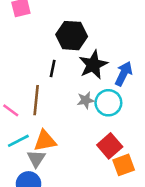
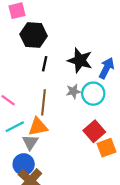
black hexagon: (72, 36) -> (34, 35), moved
black star: (93, 65) -> (80, 60), turned -30
brown line: (36, 100) -> (44, 102), moved

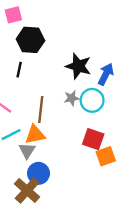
black line: (45, 64) -> (19, 70), moved
red square: (94, 131) -> (93, 139), turned -30
blue circle: (24, 164) -> (38, 173), moved

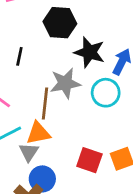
black hexagon: (30, 40) -> (60, 23), moved
gray star: (72, 98) -> (65, 83), moved, size x1.6
red square: (93, 139) -> (89, 160), moved

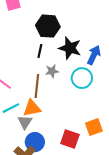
black line: (19, 56) -> (40, 51), moved
gray star: (65, 83) -> (52, 71), size x0.6
red square: (89, 160) -> (70, 139), moved

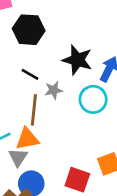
black hexagon: (48, 26) -> (29, 30), moved
black line: (40, 51) -> (30, 74), moved, turned -72

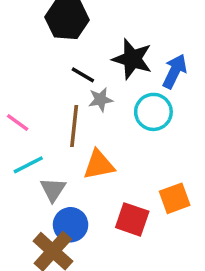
black line: (30, 74) -> (83, 75), moved
orange triangle: (27, 139) -> (99, 165), moved

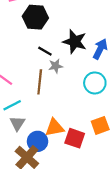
cyan circle: (153, 112) -> (95, 83), moved
orange triangle: (99, 165) -> (55, 128), moved
gray triangle: (53, 189) -> (17, 123), moved

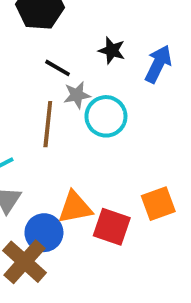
black star: (75, 42) -> (112, 50), size x0.6
cyan circle: (95, 83) -> (106, 116), moved

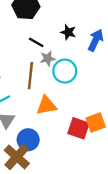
orange triangle: (75, 207) -> (46, 105), moved
red square: (112, 227) -> (78, 128), moved

